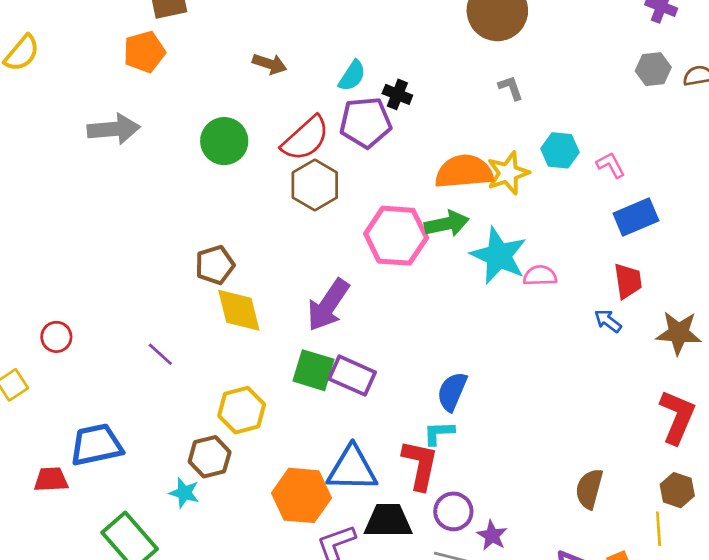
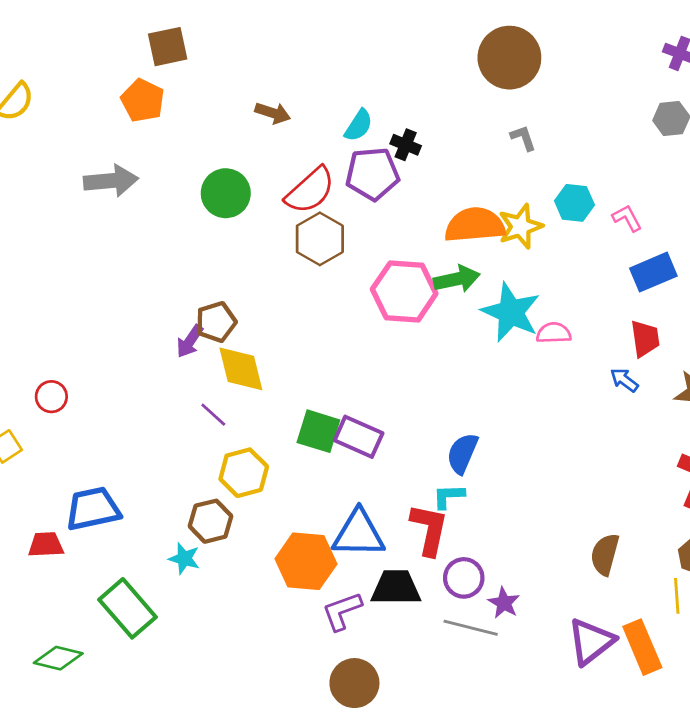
orange pentagon: (144, 52) -> (143, 100), turned -30
purple arrow: (328, 305) -> (190, 341), moved, size x0.6
purple line: (160, 354) -> (213, 415), moved

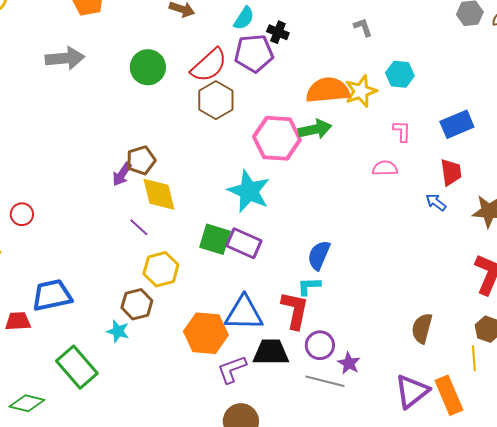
pink L-shape: (627, 218) -> (402, 131), moved, turned 30
cyan star: (511, 312) -> (249, 191), moved

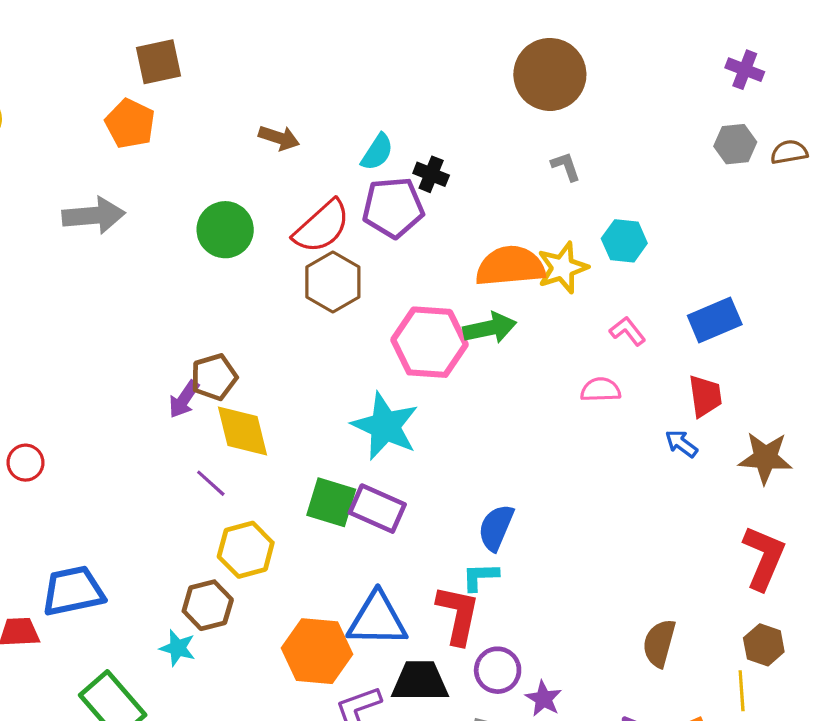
pink L-shape: (402, 131) -> (628, 331), turned -40

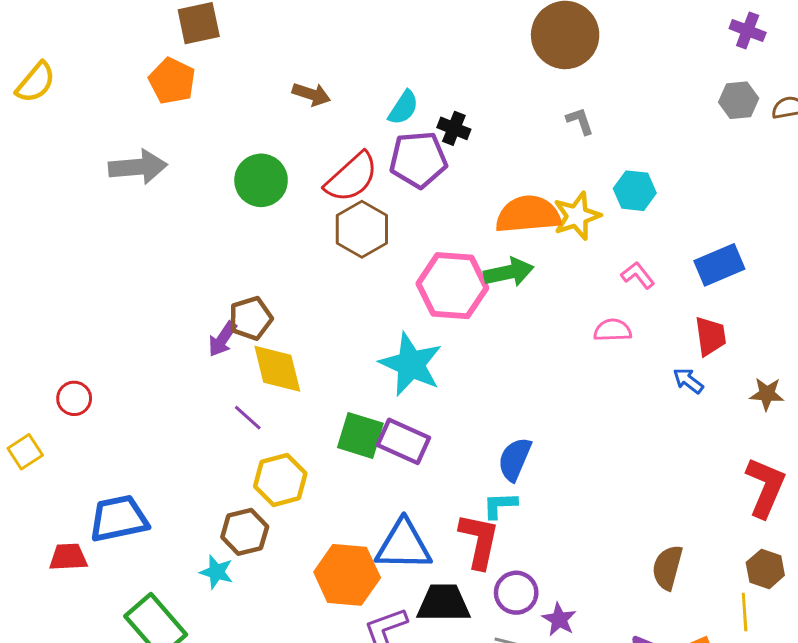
brown star: (765, 458) -> (767, 394), size x0.7

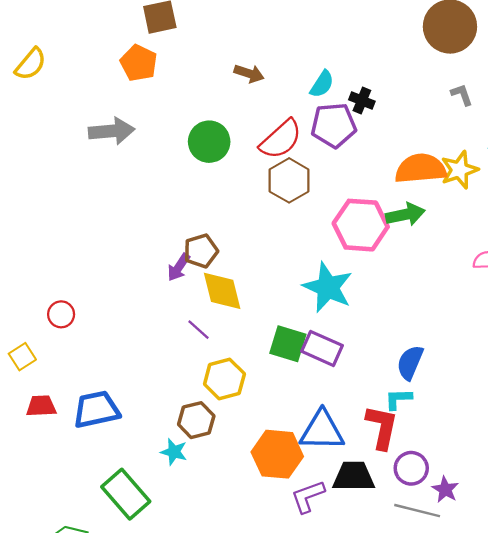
red trapezoid: (68, 557) -> (41, 406), moved

